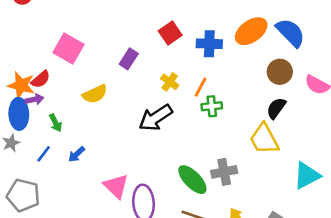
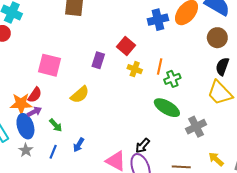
red square: (170, 33) -> (126, 46), moved
blue cross: (209, 44) -> (158, 20), moved
black arrow: (156, 118) -> (143, 146), moved, size x0.6
green ellipse: (192, 180) -> (167, 108), moved

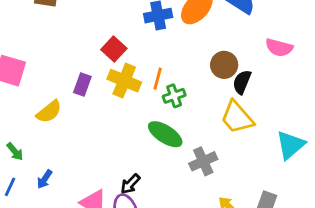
brown circle: (217, 38) -> (224, 65), moved
purple rectangle: (98, 60) -> (82, 84), moved
yellow cross: (135, 69) -> (124, 81), size x1.6

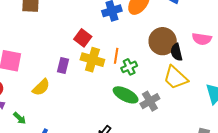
pink semicircle: (279, 48) -> (202, 39), moved
brown circle: (224, 65) -> (163, 41), size x1.4
black semicircle: (242, 82) -> (177, 52), turned -30
gray cross: (203, 161) -> (150, 101), moved

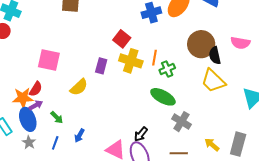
gray cross: (150, 101) -> (181, 122), moved, turned -30

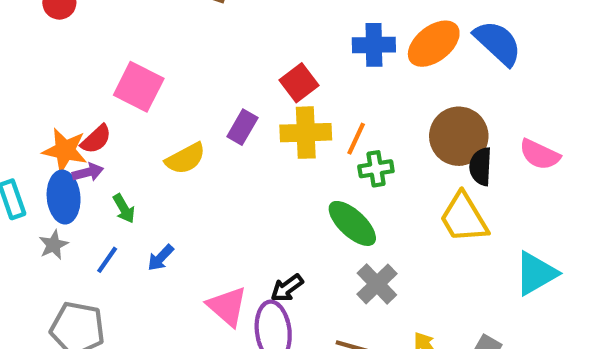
yellow cross: (131, 61) -> (306, 133), turned -35

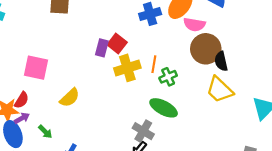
purple rectangle: (242, 127) -> (102, 48), moved
pink semicircle: (540, 154) -> (194, 25), moved
gray cross: (377, 284) -> (143, 131), moved

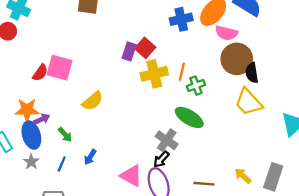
red semicircle: (22, 100) -> (40, 73), moved

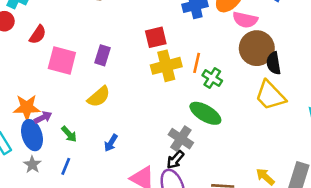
red square: (145, 48) -> (156, 37), turned 36
purple rectangle: (129, 51) -> (102, 55), moved
red semicircle: (40, 73) -> (38, 35), moved
green cross: (196, 86) -> (212, 78), turned -36
blue arrow: (90, 157) -> (111, 143), moved

